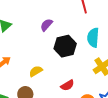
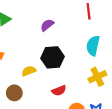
black hexagon: (65, 46) -> (53, 57), moved

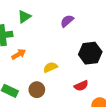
black hexagon: (53, 57) -> (90, 53), moved

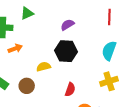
black hexagon: (90, 53) -> (66, 51), moved
red semicircle: (81, 86) -> (70, 90), turned -56

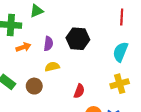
purple semicircle: (67, 25) -> (48, 44), moved, turned 128
black hexagon: (66, 51) -> (78, 39), moved

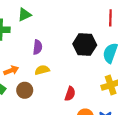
black hexagon: (78, 39) -> (85, 44), moved
orange arrow: (23, 47) -> (11, 70), moved

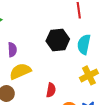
yellow semicircle: (42, 70) -> (20, 71), size x1.5

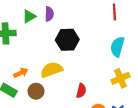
black hexagon: (58, 40) -> (67, 40), moved
purple semicircle: (12, 50) -> (49, 14), moved

